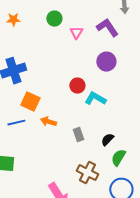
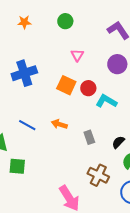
pink triangle: (76, 33) -> (77, 55), moved
orange square: (30, 102) -> (66, 85), moved
blue line: (16, 123) -> (27, 125), turned 42

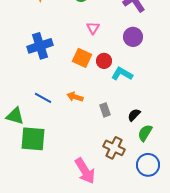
green square: (17, 166) -> (33, 139), size x1.5

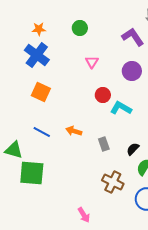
blue cross: (40, 46) -> (37, 55), moved, turned -35
orange square: (82, 58) -> (41, 92), moved
pink arrow: (85, 171) -> (84, 215), moved, size x0.6

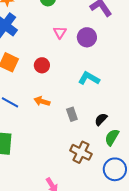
purple circle: (132, 71) -> (87, 37), moved
red circle: (103, 95) -> (42, 65), moved

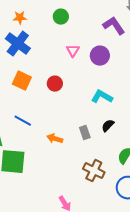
orange arrow: (42, 101) -> (55, 139), moved
black semicircle: (101, 119) -> (108, 126), moved

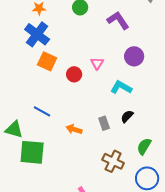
purple L-shape: (114, 26) -> (118, 20), moved
pink triangle: (73, 51) -> (97, 63), moved
purple circle: (100, 56) -> (134, 56), moved
orange square: (22, 81) -> (47, 61), moved

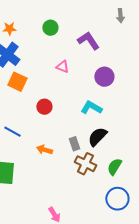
pink triangle: (97, 63) -> (62, 67), moved, turned -40
red circle: (74, 74) -> (44, 107), moved
black semicircle: (127, 116) -> (97, 137), size x1.5
brown cross: (113, 161) -> (85, 164), moved

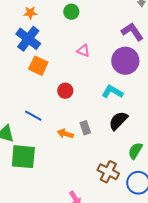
purple L-shape: (88, 41) -> (132, 32), moved
purple circle: (104, 77) -> (125, 61), size x1.4
gray rectangle: (74, 144) -> (85, 128), moved
brown cross: (85, 164) -> (108, 172), moved

